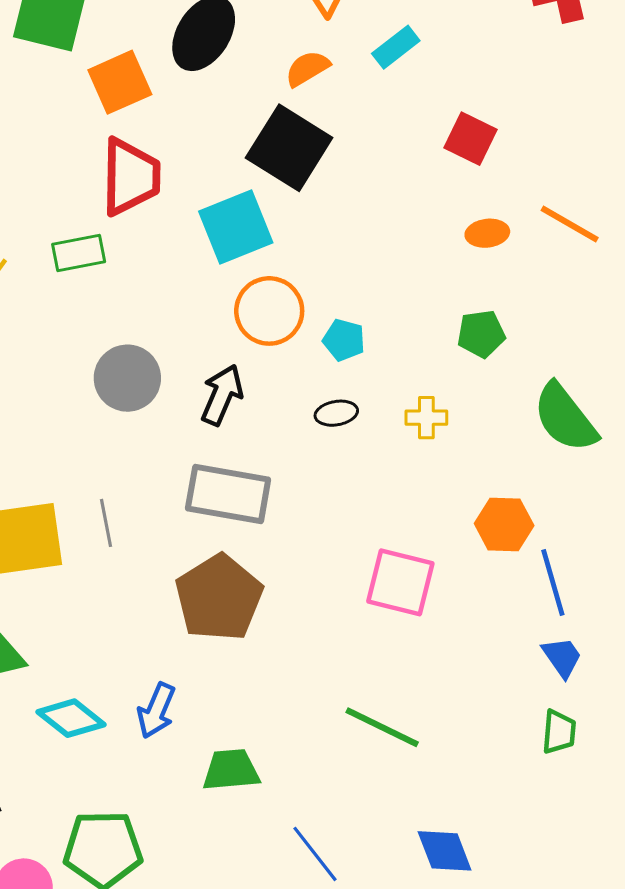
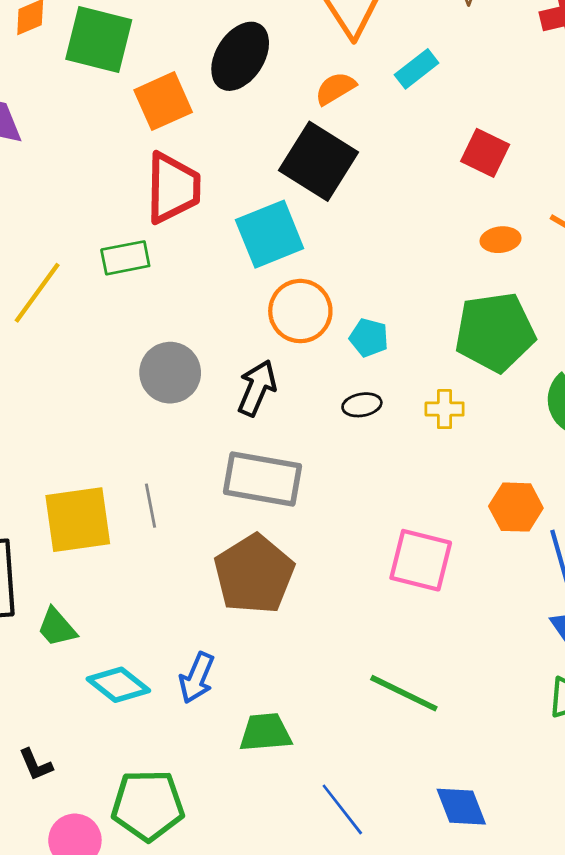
green pentagon: (481, 334) -> (495, 332), size x1.8

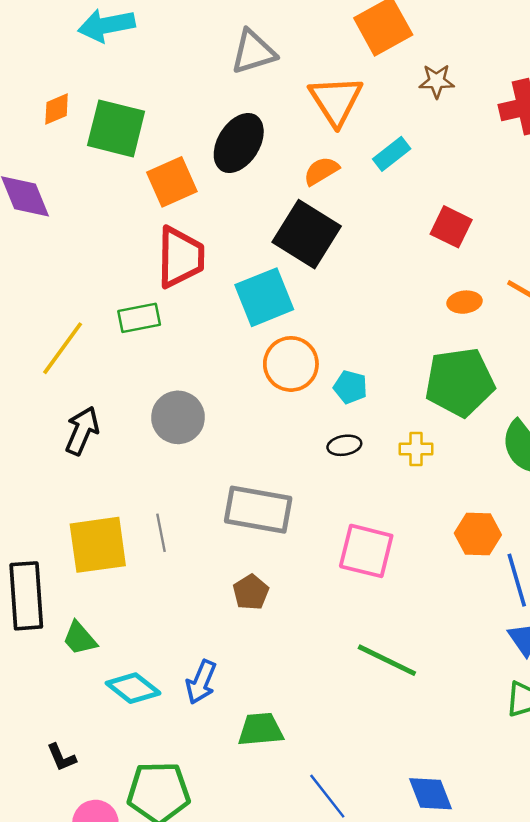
black arrow: (257, 388) -> (82, 431), moved
pink square: (421, 560) -> (366, 551), moved
brown pentagon: (254, 574) -> (251, 592), size x0.5
green line: (404, 693) -> (387, 660), moved

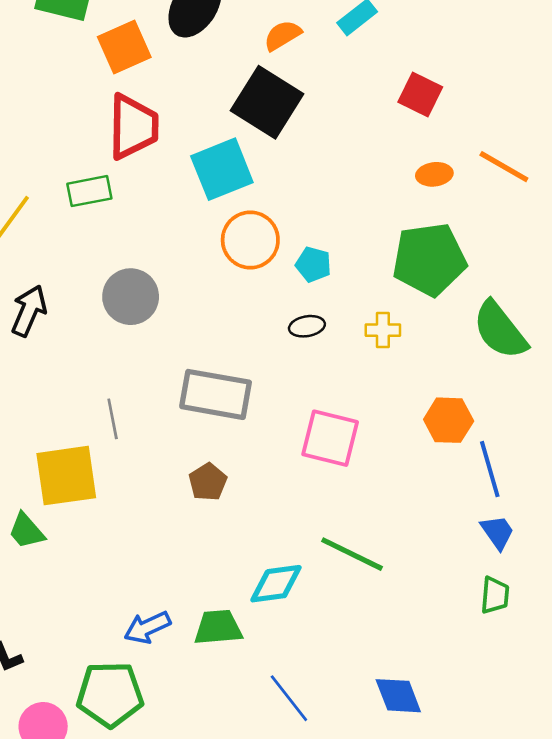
yellow square: (98, 545) -> (66, 476), moved
blue arrow: (201, 682) -> (147, 627), moved, turned 42
cyan diamond: (133, 688) -> (276, 584), moved, turned -46

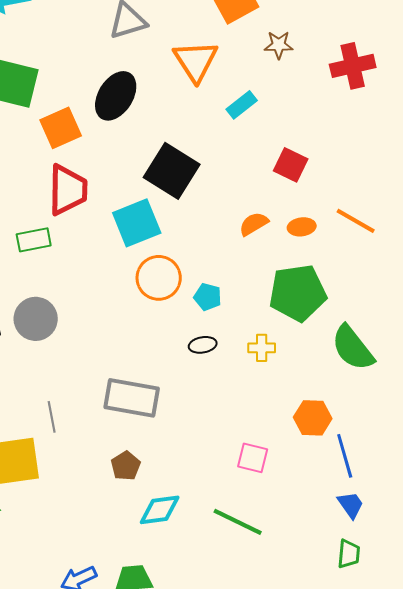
orange semicircle: (282, 35) -> (254, 224), moved
gray circle: (131, 297) -> (36, 319), moved
pink square: (330, 438) -> (253, 458), moved, size x0.7
cyan diamond: (276, 584) -> (160, 510), moved

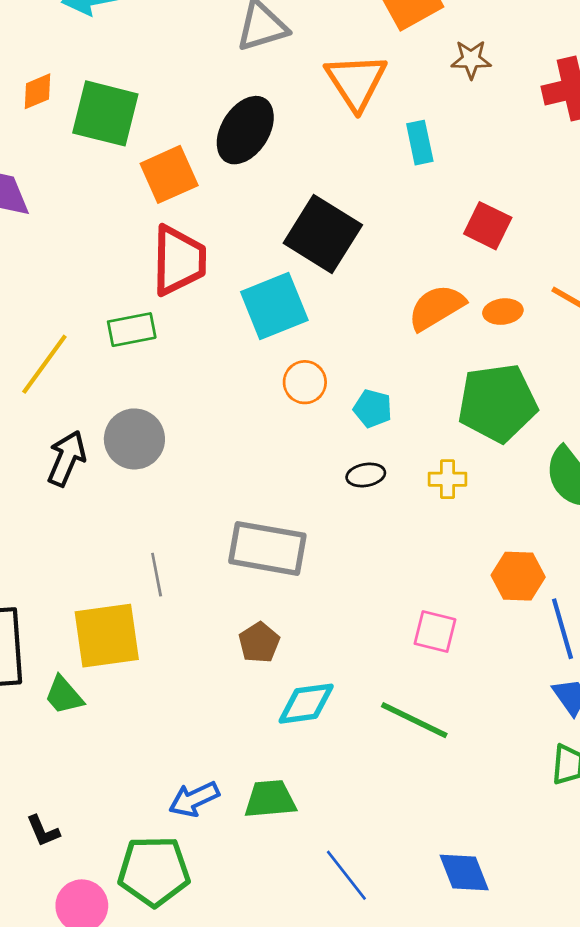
cyan rectangle: (242, 105) -> (420, 143), turned -64
orange semicircle: (254, 224) -> (436, 307), size x1.4
orange circle: (159, 278) -> (305, 382), size x0.7

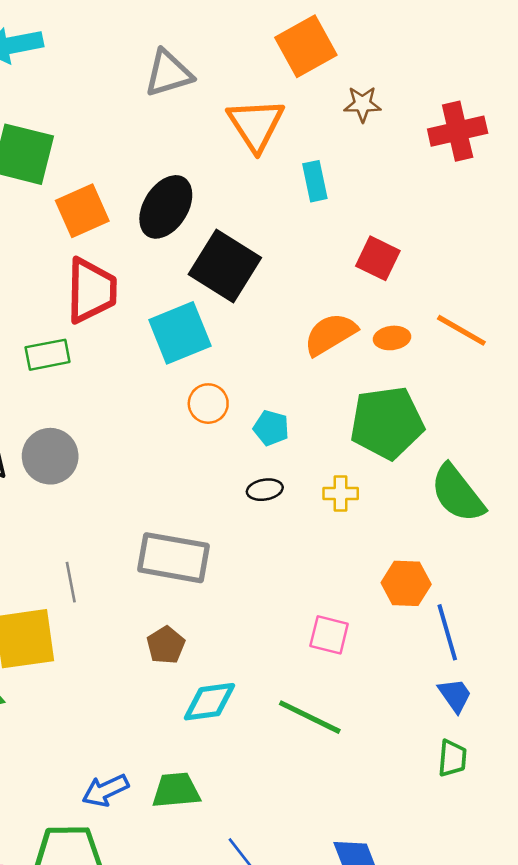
black ellipse: (245, 130) -> (166, 207), moved

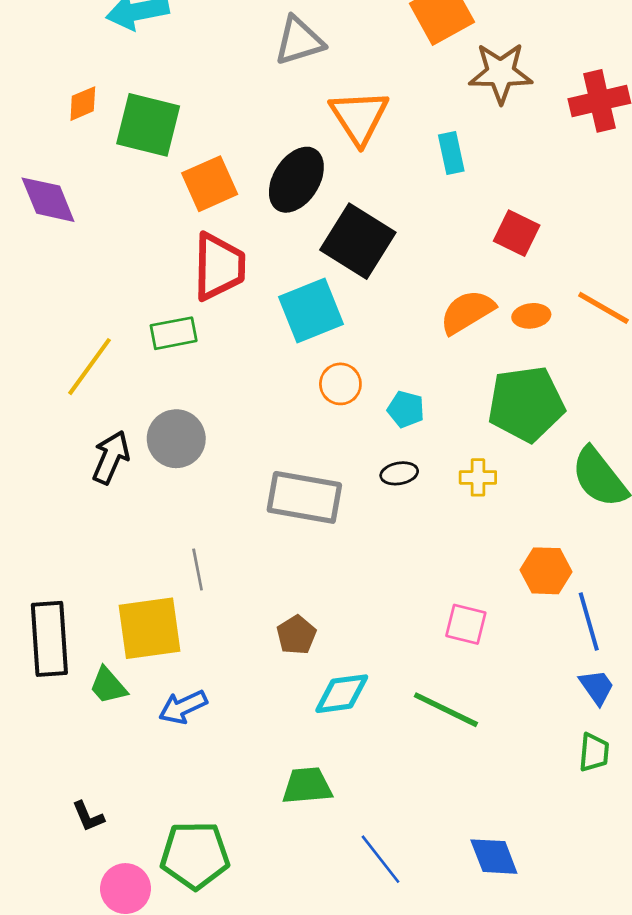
brown star: (362, 104) -> (501, 73), size x1.6
orange triangle: (256, 125) -> (359, 117), moved
gray rectangle: (174, 558) -> (304, 497), moved
blue arrow: (105, 790) -> (183, 707), moved

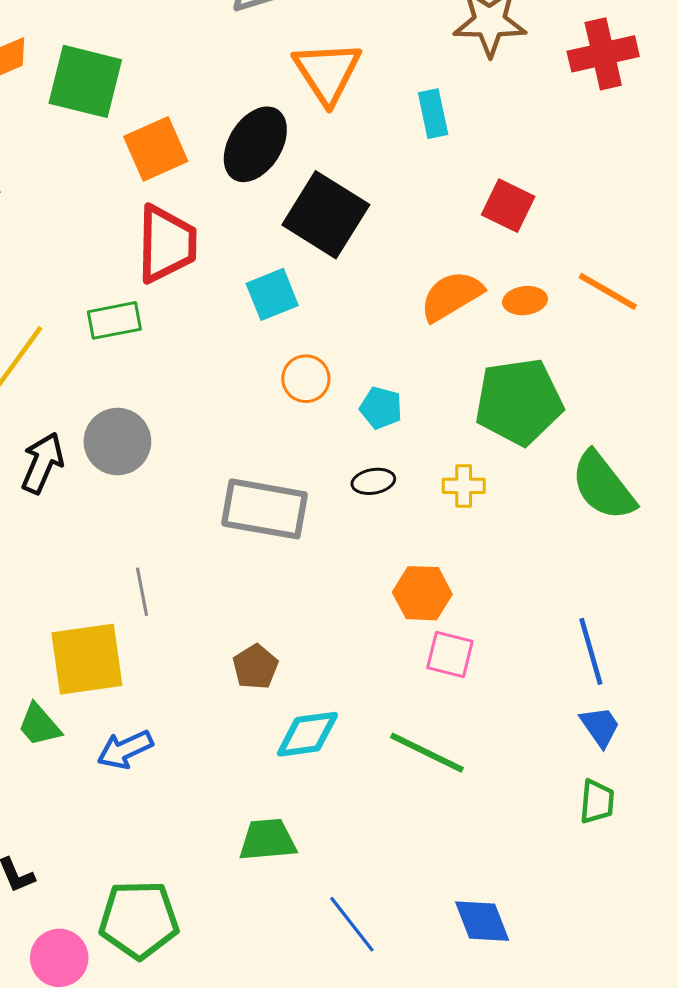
cyan square: (311, 311) -> (272, 294), size x0.7
orange hexagon: (546, 571) -> (422, 593), moved

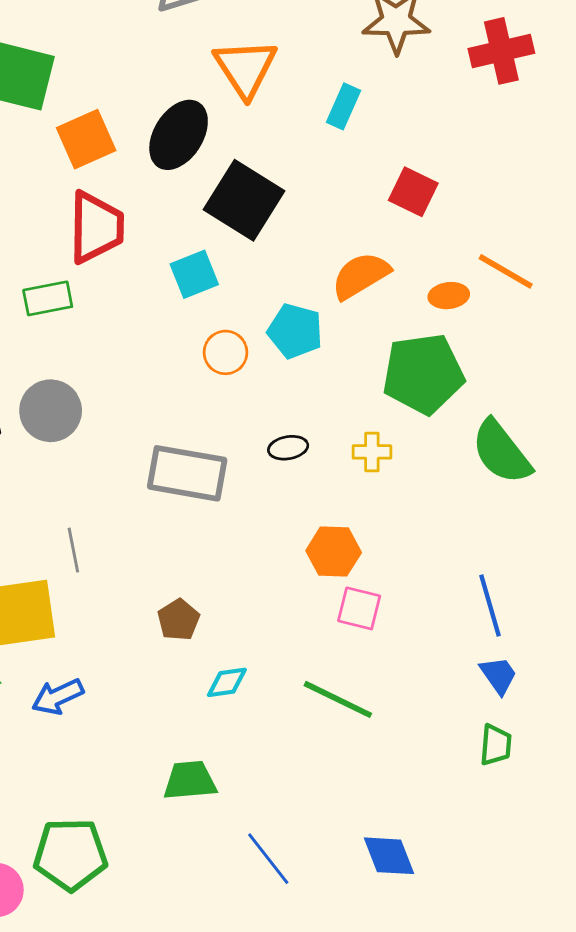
cyan rectangle: (433, 114) -> (344, 106), turned 36
orange ellipse: (525, 301) -> (449, 296), moved
cyan pentagon: (381, 408) -> (295, 331), moved, size x1.4
cyan diamond: (307, 734) -> (227, 682), size x0.7

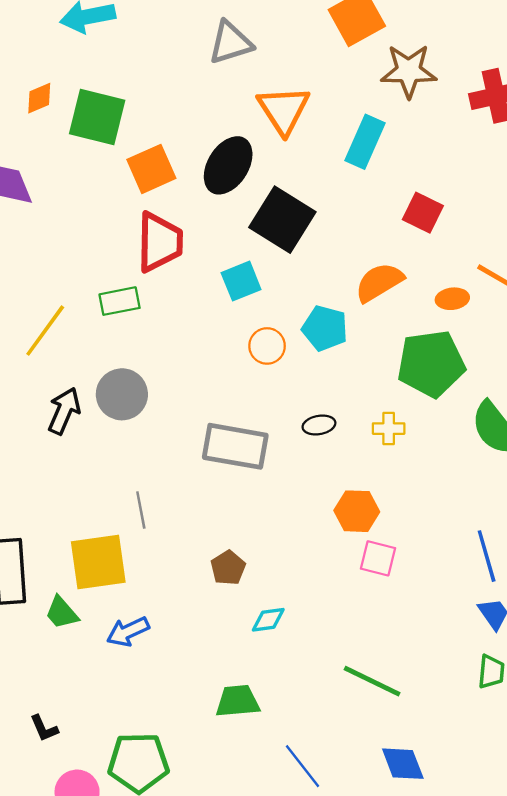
cyan rectangle: (344, 106) -> (365, 142), size x1.4
green line: (338, 699) -> (372, 681), moved

